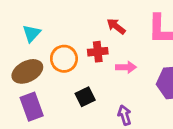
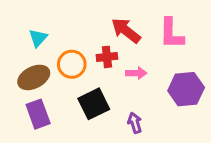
red arrow: (116, 26) -> (126, 31), size x1.5
black square: (85, 97) -> (94, 104), size x1.5

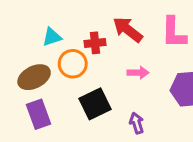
cyan triangle: (38, 38) -> (52, 37), moved, turned 30
red cross: (107, 57) -> (95, 43), moved

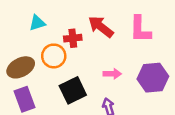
cyan triangle: (52, 37) -> (37, 23), moved
pink arrow: (138, 73) -> (112, 74), moved

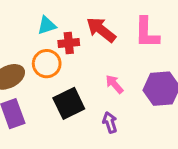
cyan triangle: (37, 23) -> (47, 25), moved
pink arrow: (112, 74) -> (114, 84), turned -132

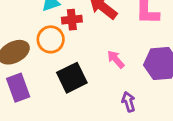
purple arrow: (110, 122) -> (129, 102), moved

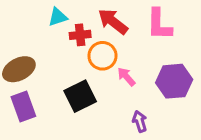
orange circle: (51, 39) -> (102, 56), moved

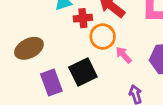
purple rectangle: (23, 107) -> (51, 83), moved

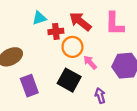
black square: (83, 72) -> (69, 80), moved, turned -35

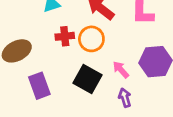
red cross: (56, 31) -> (65, 36), moved
pink arrow: (90, 62) -> (121, 70), moved

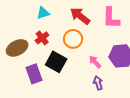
red cross: (65, 36) -> (42, 38), moved, turned -32
black square: (87, 79) -> (56, 62), moved

